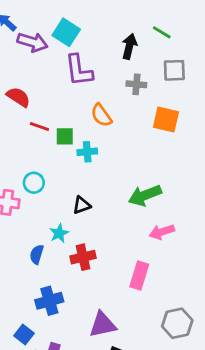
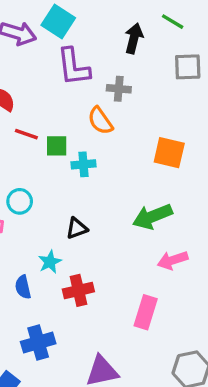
gray cross: (136, 84) -> (119, 89), moved
orange square: (166, 119) -> (169, 153), moved
blue semicircle: (37, 254) -> (23, 287), turned -30

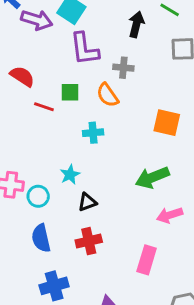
green square: (57, 146) -> (70, 92), moved
cyan circle: (20, 201) -> (38, 196), moved
black triangle: (77, 228) -> (87, 202), moved
cyan star: (50, 262) -> (70, 175), moved
blue semicircle: (23, 287) -> (41, 238), size x1.4

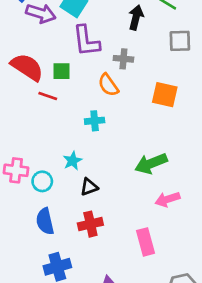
red semicircle: (22, 76) -> (27, 67), size x1.4
green square: (70, 92) -> (61, 71), moved
orange square: (167, 123) -> (165, 95), moved
pink rectangle: (147, 260) -> (145, 242), turned -32

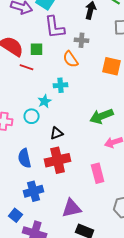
cyan star: (73, 161) -> (45, 101), moved
cyan circle: (42, 181) -> (32, 116), moved
red cross: (90, 224) -> (58, 160), size x1.4

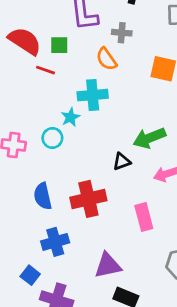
cyan cross: (61, 85) -> (93, 95), size x1.5
black triangle: (57, 133) -> (122, 162), moved

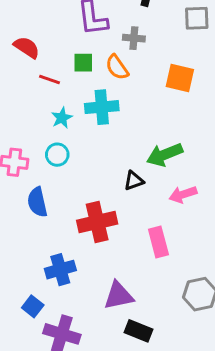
red semicircle: (25, 41) -> (27, 47), size x0.7
green square: (59, 45) -> (83, 63), moved
cyan star: (70, 117) -> (62, 118), moved
blue semicircle: (43, 196) -> (37, 202), moved

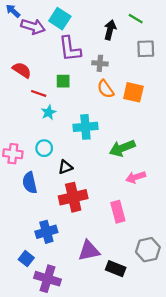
orange semicircle: (117, 67) -> (106, 89), moved
cyan cross: (102, 107) -> (85, 127), moved
cyan star: (62, 118) -> (49, 112), moved
black triangle: (134, 181) -> (65, 167), moved
black rectangle: (138, 331) -> (116, 269), moved

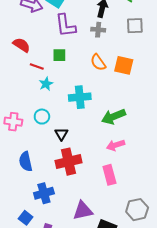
gray cross: (100, 63) -> (98, 30), moved
black triangle: (65, 167) -> (61, 134), turned -40
pink arrow: (136, 177) -> (116, 145), moved
blue semicircle: (30, 183) -> (26, 162), moved

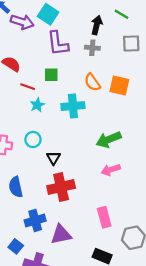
cyan cross: (80, 97) -> (73, 106), moved
pink rectangle: (109, 175) -> (104, 217), moved
purple triangle: (83, 211) -> (61, 235), moved

